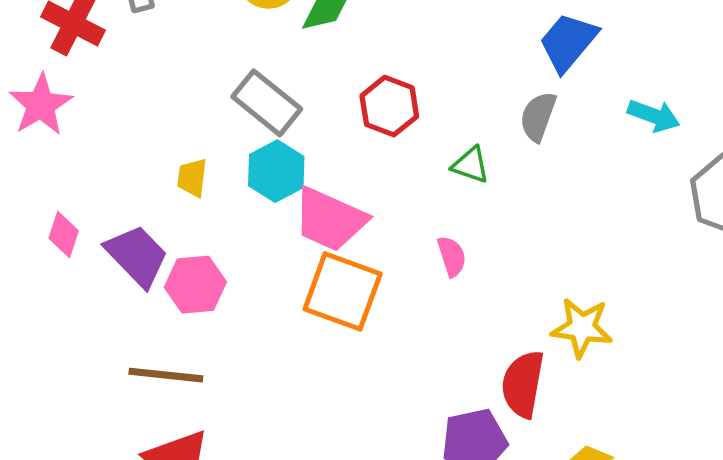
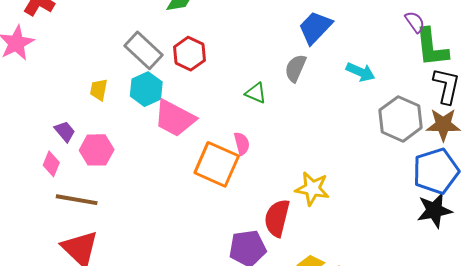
red hexagon: (389, 106) -> (189, 54), moved
pink diamond: (64, 235) -> (51, 164), moved
purple trapezoid: (137, 256) -> (65, 131), size x0.6
orange square: (343, 291) -> (217, 164), moved

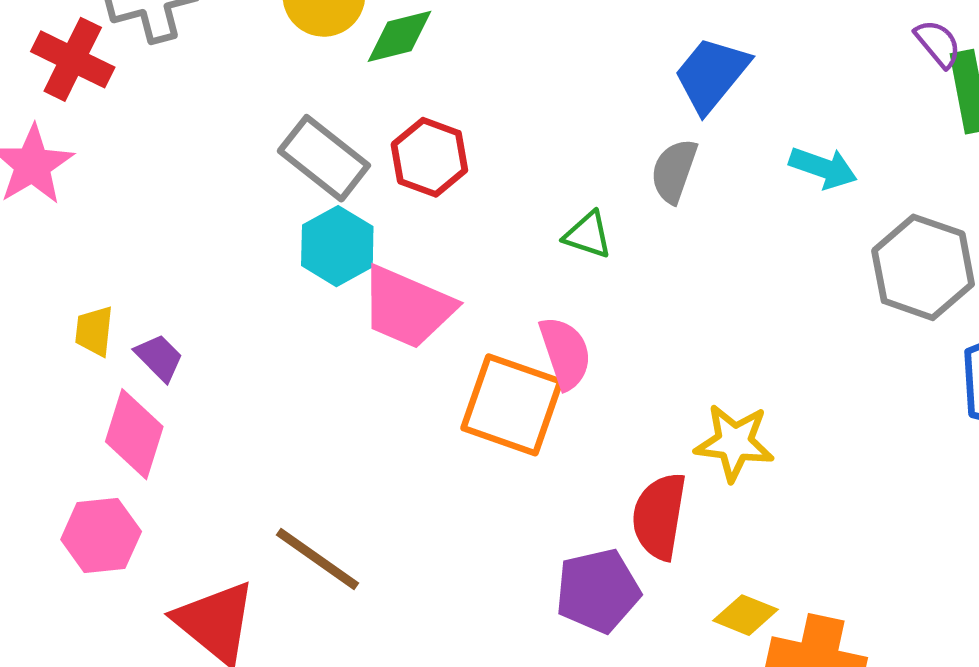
yellow trapezoid: (99, 90) -> (94, 331), moved
pink semicircle: (242, 144) -> (565, 353), size x1.4
pink hexagon: (97, 150) -> (101, 535), moved
pink diamond: (51, 164) -> (134, 434), size x1.5
brown line: (77, 200) -> (318, 559), moved, turned 30

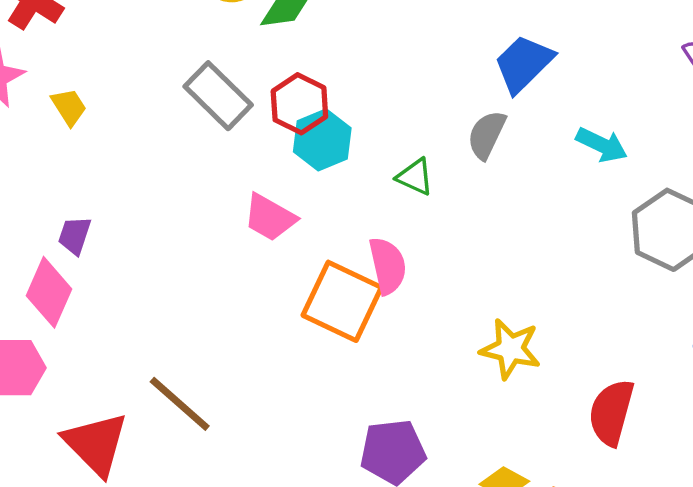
cyan hexagon: (337, 246) -> (322, 140), moved
pink trapezoid: (407, 307) -> (270, 217), size x0.7
yellow trapezoid: (94, 331) -> (69, 107), moved, turned 135
purple trapezoid: (159, 358) -> (75, 235), turned -123
red semicircle: (659, 516) -> (611, 412), moved

